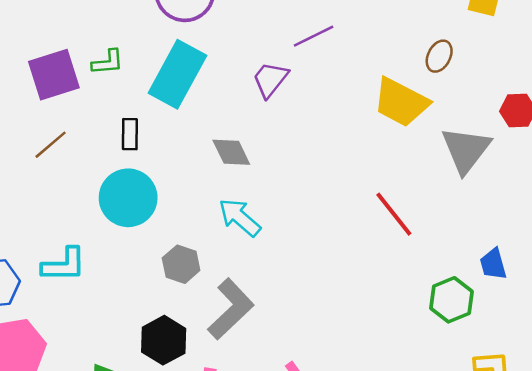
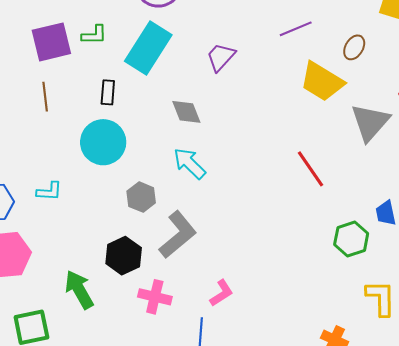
purple line: (314, 36) -> (296, 29), moved
brown line: (51, 145) -> (45, 97), turned -60
cyan L-shape: (64, 265) -> (49, 191), size x0.7

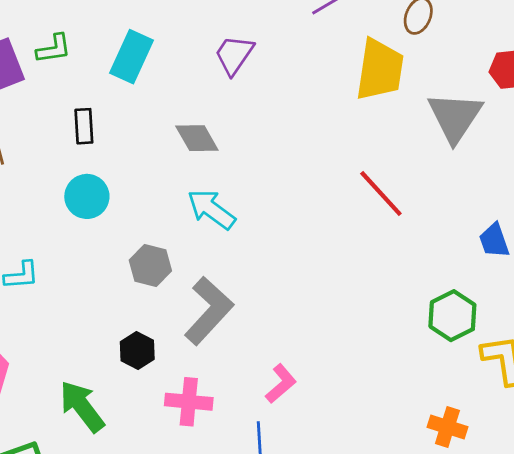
cyan rectangle: (148, 48) -> (131, 57), size x0.7
yellow trapezoid: (322, 82) -> (380, 70), turned -105
cyan circle: (103, 142) -> (87, 196), size x0.7
green hexagon: (351, 239) -> (452, 316), moved
black hexagon: (124, 256) -> (137, 350), size x0.7

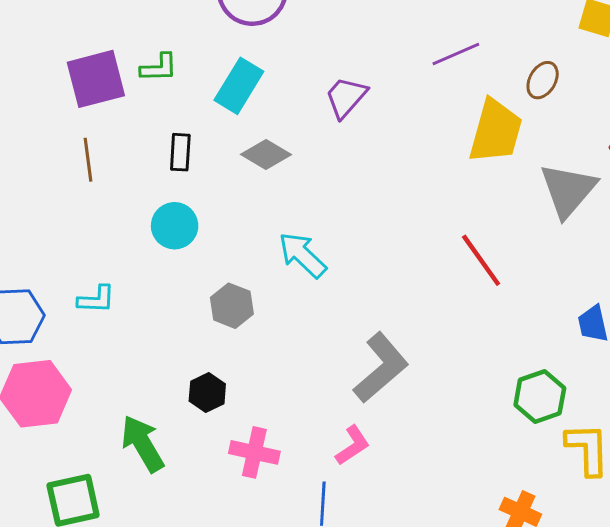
gray diamond: (197, 138) -> (266, 155), moved, turned -36
gray L-shape: (209, 311) -> (381, 368), moved

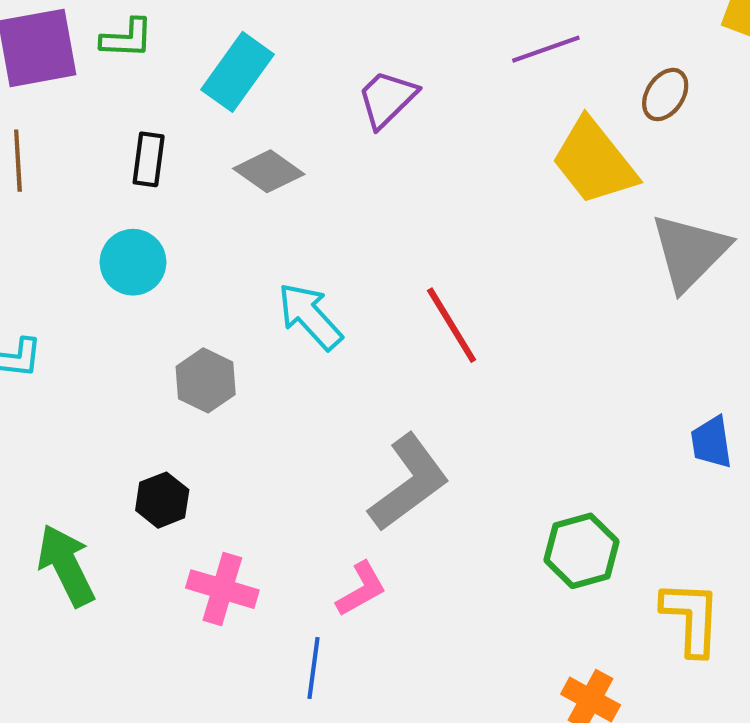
yellow trapezoid: (496, 131) -> (594, 162), turned 122
red line: (481, 260) -> (452, 325), moved
green hexagon: (540, 396) -> (581, 551), moved

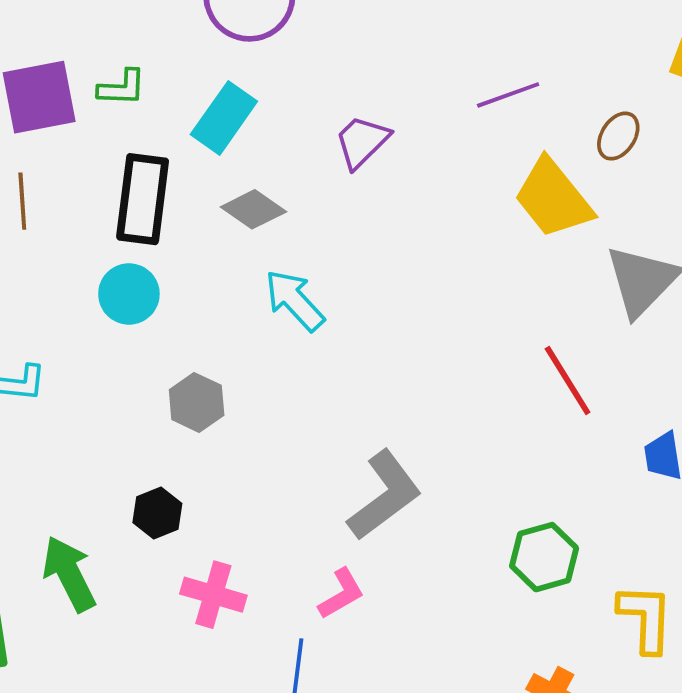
black rectangle: (149, 159) -> (143, 199), size x1.8
cyan arrow: (310, 316) -> (294, 300), moved
red line: (452, 325) -> (568, 380), moved

